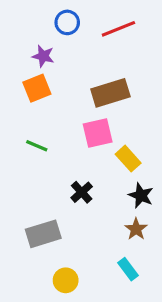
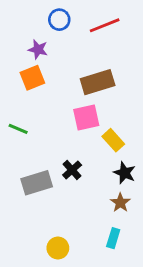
green line: (37, 146) -> (18, 129), moved
gray rectangle: (43, 234) -> (37, 183), moved
cyan rectangle: (128, 269) -> (113, 238), turned 54

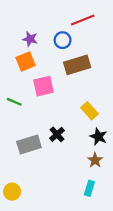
blue circle: (59, 20) -> (63, 40), moved
pink square: (86, 118) -> (43, 86), moved
yellow circle: (58, 248) -> (12, 192), moved

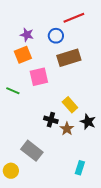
yellow rectangle: (89, 111) -> (70, 105), moved
black cross: (57, 134) -> (51, 120), turned -32
gray rectangle: (29, 144) -> (32, 151), moved, turned 55
brown star: (95, 160) -> (67, 129), moved

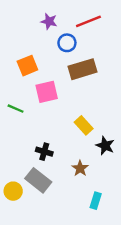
purple star: (27, 35) -> (49, 21), moved
black cross: (51, 120) -> (44, 152), moved
brown star: (67, 129) -> (80, 168), moved
yellow circle: (11, 171) -> (13, 191), moved

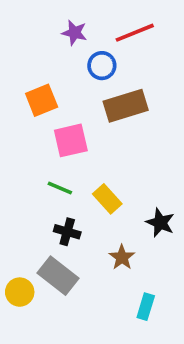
green line: (16, 109) -> (60, 188), moved
yellow rectangle: (84, 125) -> (107, 199), moved

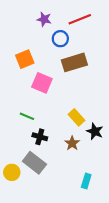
pink square: (71, 140) -> (42, 83), turned 36
green line: (60, 188) -> (27, 116), moved
yellow rectangle: (107, 199) -> (76, 117), moved
brown star: (122, 257) -> (72, 143), moved

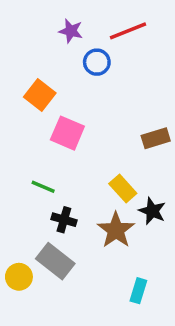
orange square: (25, 59) -> (40, 95), turned -30
brown rectangle: (74, 62) -> (156, 138), moved, size x0.7
brown star: (72, 143) -> (116, 230), size x1.5

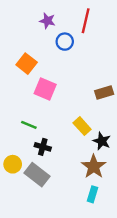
red line: (128, 31) -> (86, 21), turned -55
brown star: (116, 230) -> (94, 167), moved
yellow circle: (19, 277) -> (13, 164), moved

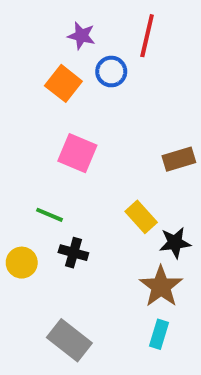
orange square: (27, 64) -> (63, 83), moved
black star: (102, 141) -> (175, 243), turned -30
yellow circle: (13, 164) -> (22, 263), moved
gray rectangle: (37, 175) -> (69, 340), moved

